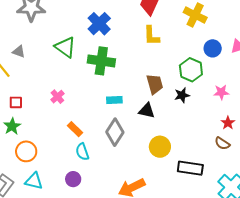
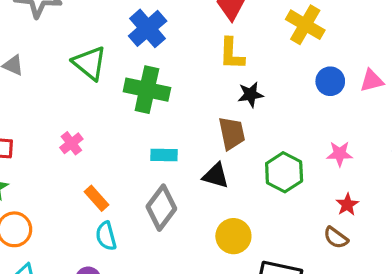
green hexagon: (191, 70) -> (284, 172), moved
black star: (182, 95) -> (251, 95), moved

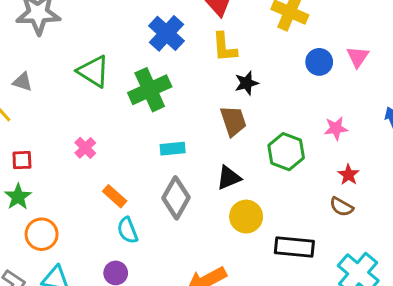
blue cross: (148, 28) -> (166, 33), moved
pink triangle: (372, 81) -> (358, 57), turned -35
green cross: (147, 90) -> (150, 90), turned -30
black triangle: (216, 176) -> (229, 178), moved, turned -32

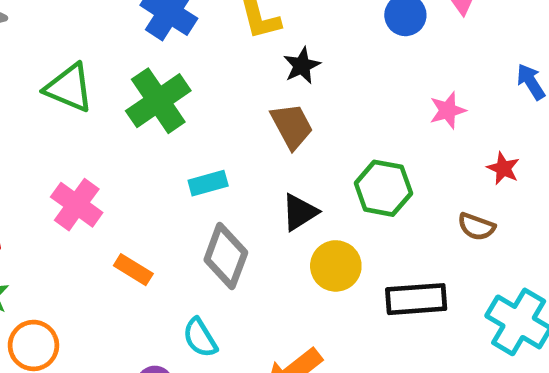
pink cross: (85, 148) -> (77, 205), size x1.5
green hexagon: (286, 152) -> (383, 188), moved
red star: (348, 175) -> (503, 168), moved
cyan semicircle: (128, 230) -> (200, 338), moved

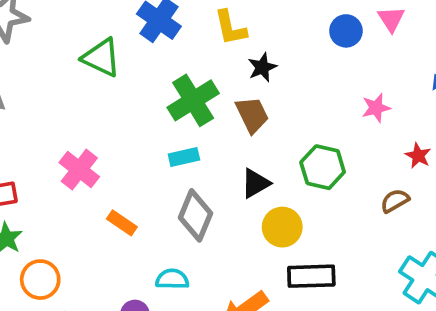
green triangle: (69, 88) -> (101, 58), moved
green cross: (158, 101) -> (193, 100), moved
brown semicircle: (476, 227) -> (395, 201), turned 128
black rectangle: (416, 299) -> (311, 276), moved
cyan semicircle: (200, 338) -> (172, 279), turned 120

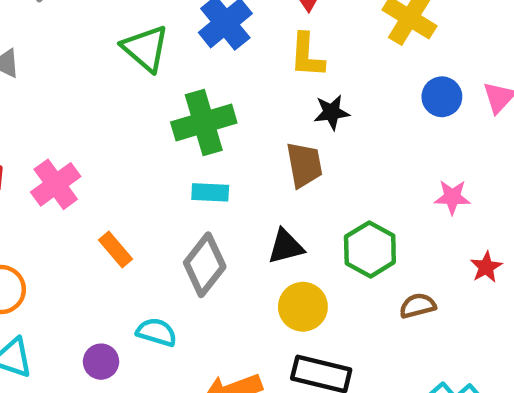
green cross: (193, 100) -> (204, 123), moved
pink cross: (79, 170) -> (56, 184), moved
brown semicircle: (395, 201) -> (418, 306), moved

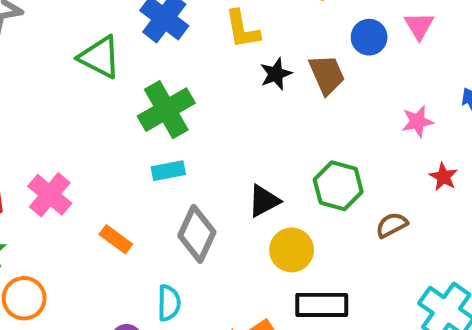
brown trapezoid: (304, 165) -> (327, 75), moved
cyan rectangle: (210, 192) -> (168, 171), moved
pink star: (452, 197) -> (417, 121), moved
cyan semicircle: (156, 332) -> (169, 303), turned 87

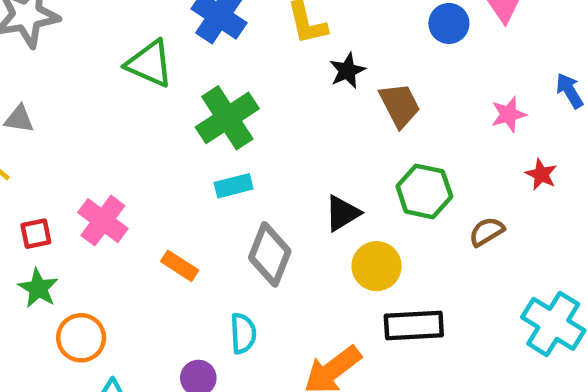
brown trapezoid: (327, 75) -> (400, 105), moved

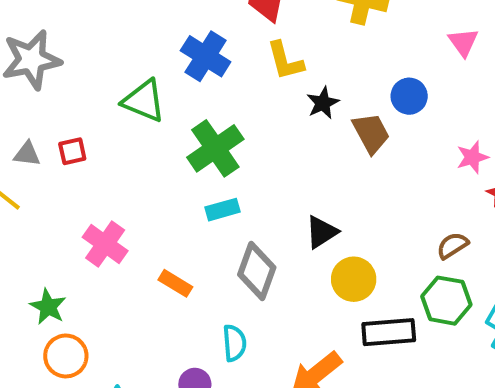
blue circle: (449, 23) -> (409, 96), moved
pink star: (508, 114) -> (472, 157), moved
green hexagon: (424, 191) -> (446, 301), moved
red square: (36, 234) -> (72, 151), moved
orange circle: (81, 338) -> (66, 356), moved

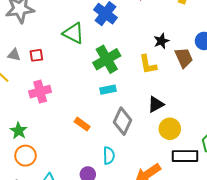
yellow L-shape: (285, 61) -> (148, 64), moved
pink cross: (105, 244) -> (40, 92), moved, turned 35

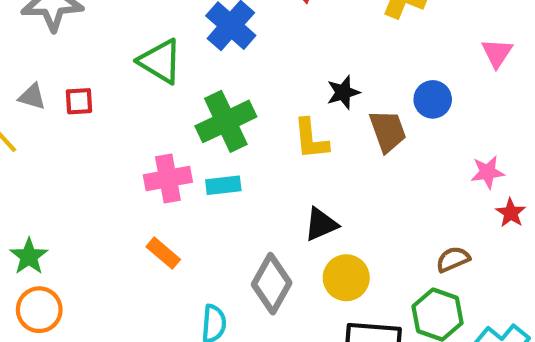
pink cross: (40, 92) -> (168, 179), moved
gray diamond: (123, 121) -> (272, 284), moved

